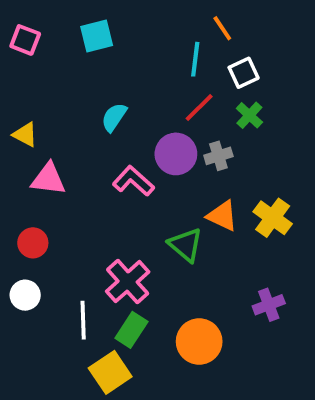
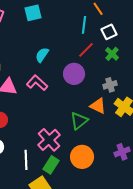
gray cross: (218, 156) -> (110, 85), moved
pink L-shape: (133, 181) -> (37, 83), moved
green triangle: (186, 245) -> (79, 121), turned 42
orange circle: (199, 341) -> (82, 157), moved

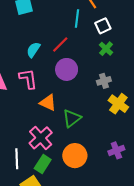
red line: (86, 50) -> (60, 45), moved
pink L-shape: (37, 83) -> (28, 79), turned 40
orange triangle: (98, 106) -> (48, 103), moved

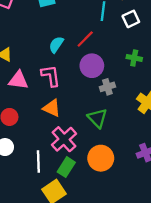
green cross: (106, 49) -> (134, 58), moved, turned -32
gray cross: (104, 81) -> (107, 87), moved
orange triangle: (48, 103) -> (52, 108), moved
green triangle: (72, 118) -> (97, 118), turned -36

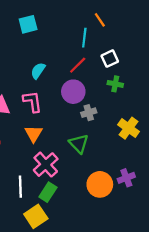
white square: (131, 19) -> (110, 59), moved
red line: (85, 39) -> (78, 65), moved
orange triangle: (52, 108) -> (34, 134), turned 36
orange circle: (101, 158) -> (100, 184), moved

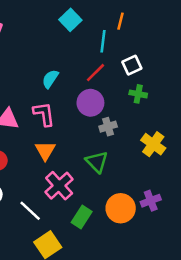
orange line: (100, 20) -> (121, 21), turned 48
cyan square: (28, 24) -> (70, 20), moved, turned -30
white line: (20, 187) -> (30, 211), turned -45
green rectangle: (48, 192) -> (82, 217), moved

